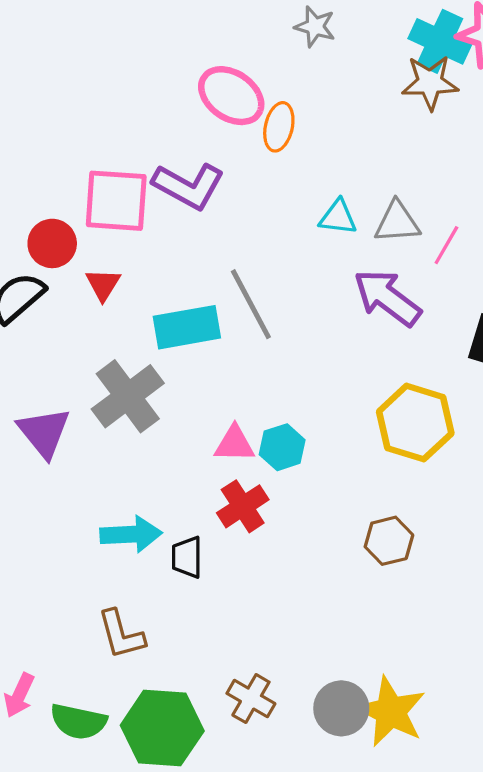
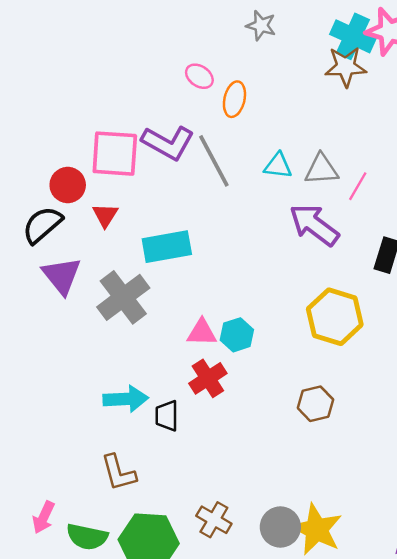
pink ellipse: (231, 96) -> (199, 76), size x0.6
gray line: (251, 304) -> (214, 161), moved
purple triangle: (44, 432) -> (62, 276), moved

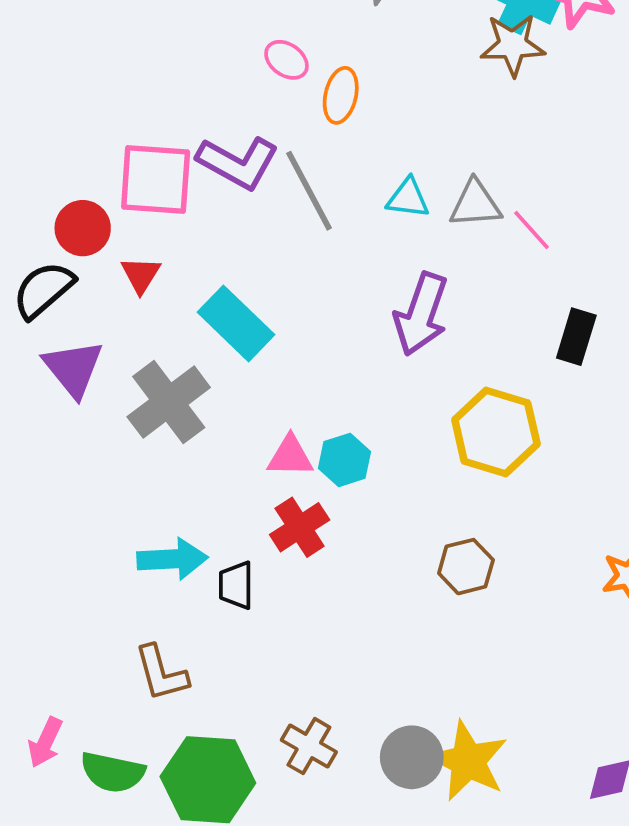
pink line: (358, 186) -> (531, 230), turned -72
purple arrow: (314, 225) -> (421, 314), moved, turned -108
cyan rectangle: (167, 247) -> (236, 323), turned 54

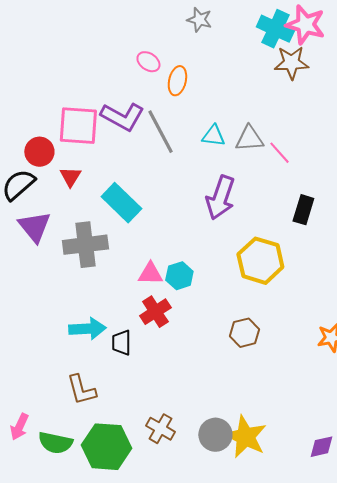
brown star: (513, 45) -> (291, 63), moved
gray cross: (169, 402) -> (85, 245), turned 30

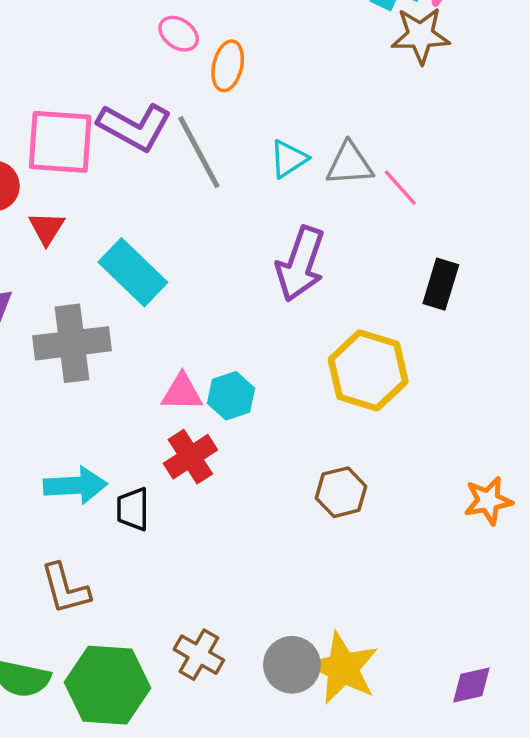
cyan triangle: (213, 136) -> (289, 159), turned -40

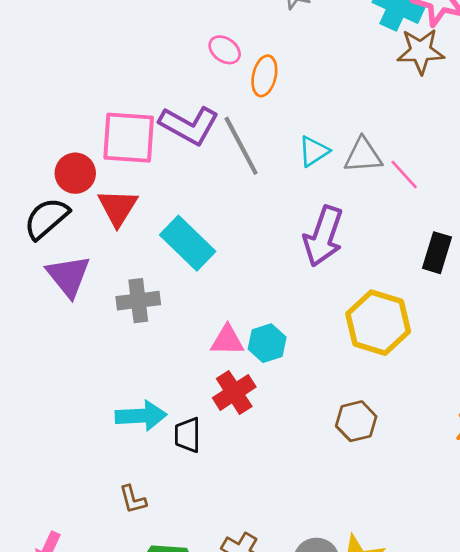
red triangle: (47, 228) -> (118, 207), size x1.4
gray cross: (72, 343) -> (138, 301), size x0.7
brown L-shape: (65, 589) -> (133, 499), size x0.7

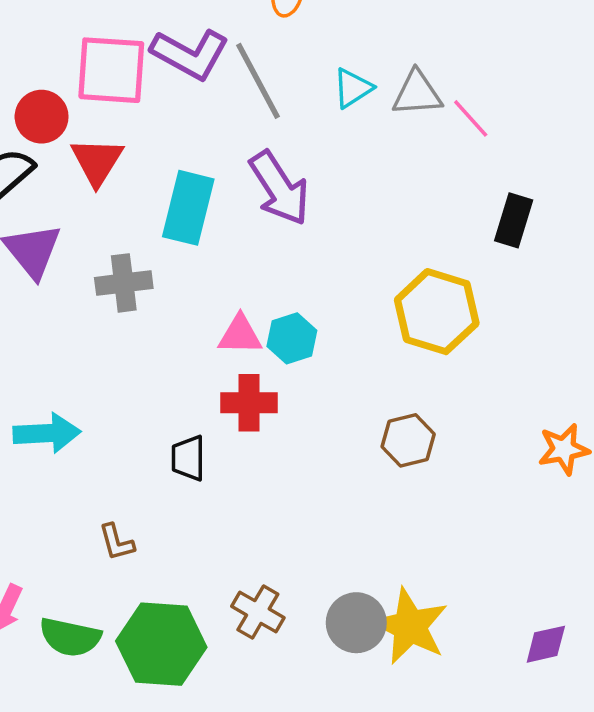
purple arrow: (323, 236) -> (279, 188), moved, turned -52
cyan rectangle: (188, 243) -> (188, 208), turned 60
red cross: (234, 392) -> (249, 403), turned 33
cyan arrow: (141, 416) -> (47, 433), moved

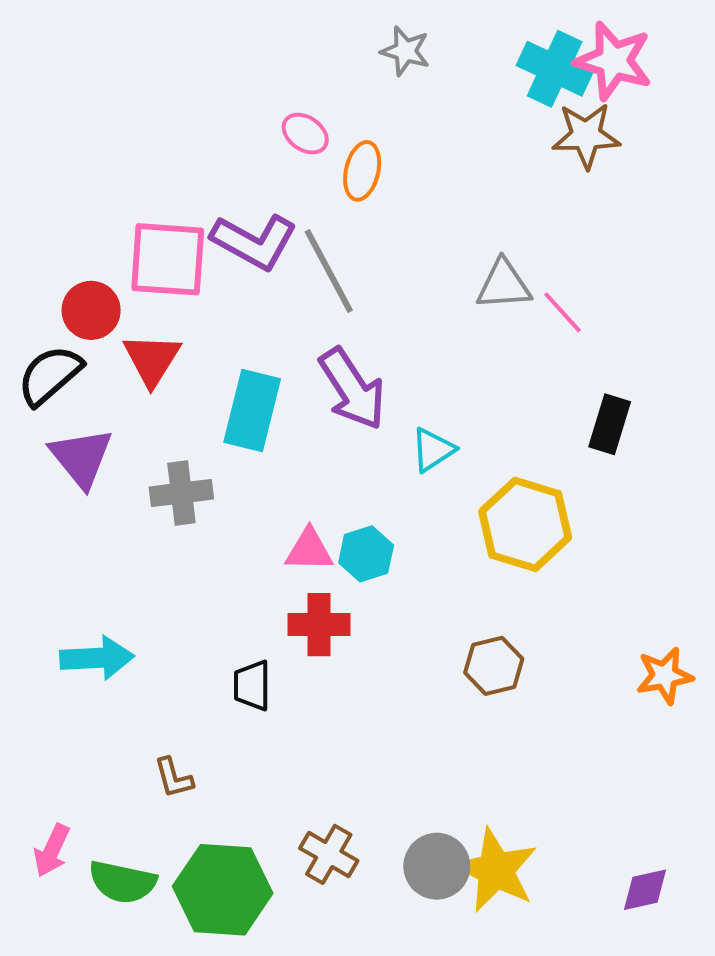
cyan triangle: (353, 88) -> (433, 450), moved

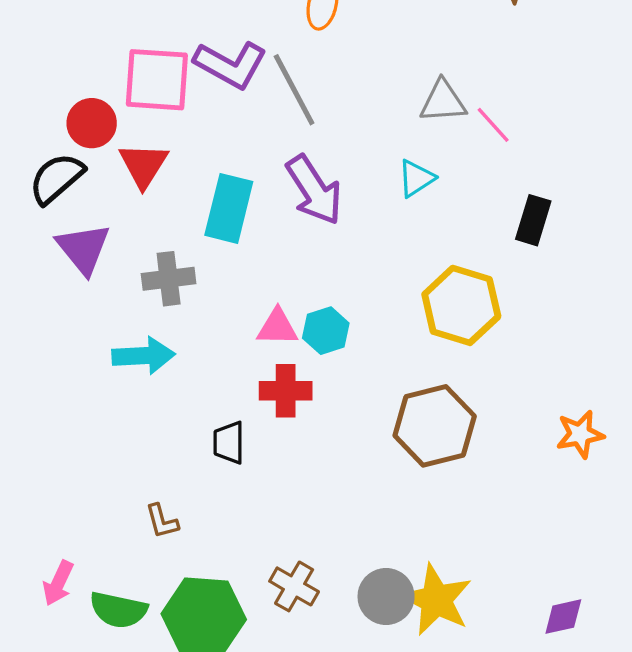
cyan triangle: (433, 450) -> (416, 178), moved
cyan arrow: (97, 658) -> (144, 356), moved
brown hexagon: (494, 666) -> (435, 426), size x1.6

